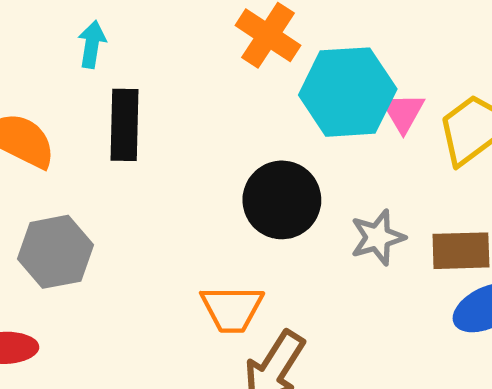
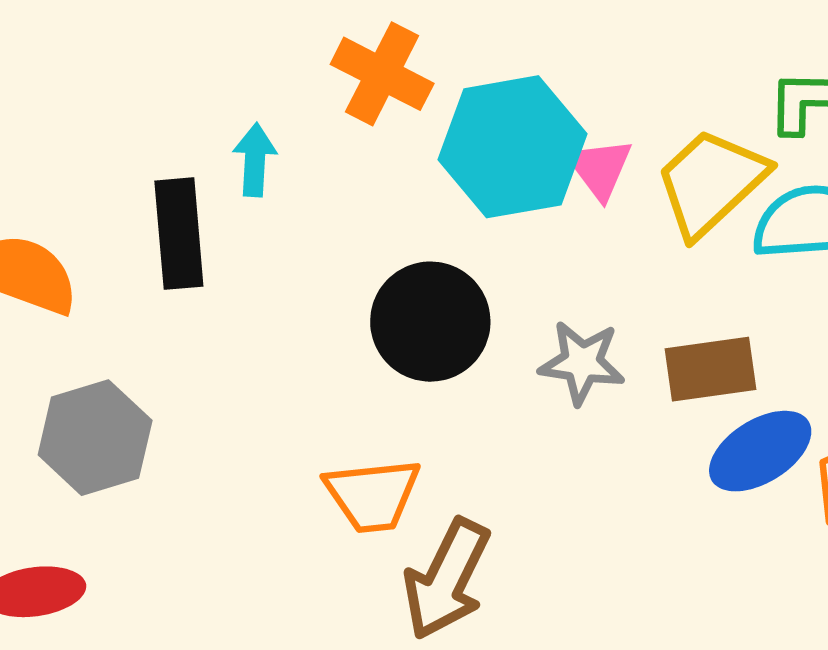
cyan arrow: (92, 44) -> (255, 160), moved
gray star: (378, 237) -> (582, 363), turned 30

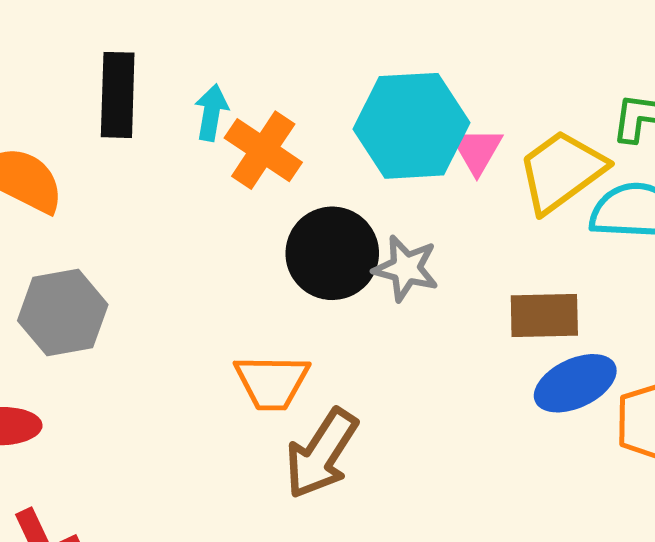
orange cross: (382, 74) -> (263, 150), moved
black rectangle: (179, 234) -> (118, 95), moved
gray star: (582, 363) -> (406, 268), moved

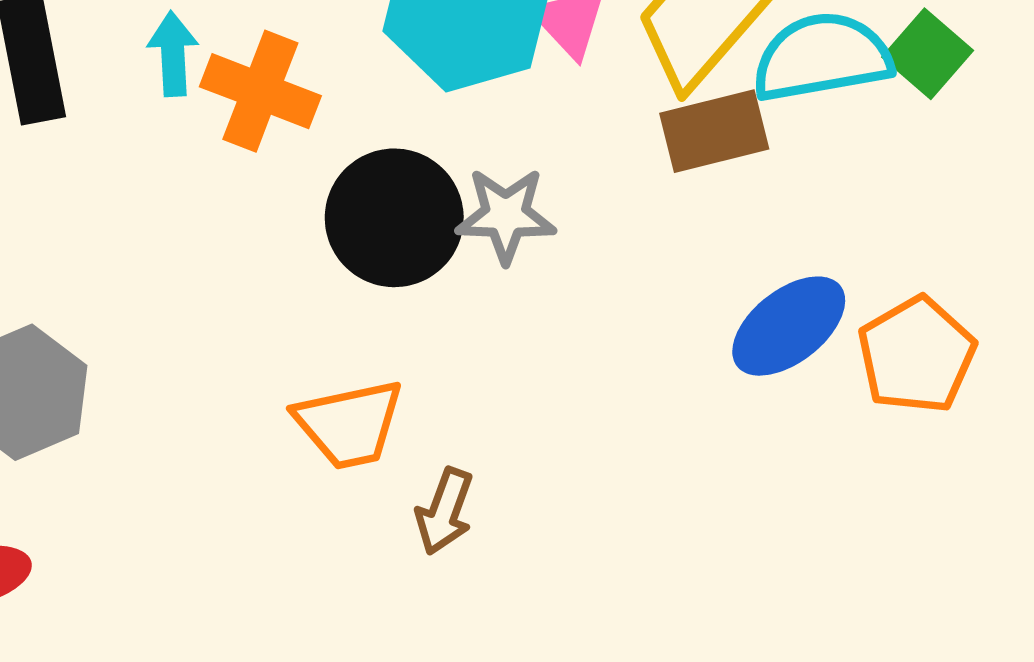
brown rectangle: (544, 315) -> (714, 131), moved
brown arrow: (321, 454) -> (445, 511), size x0.6

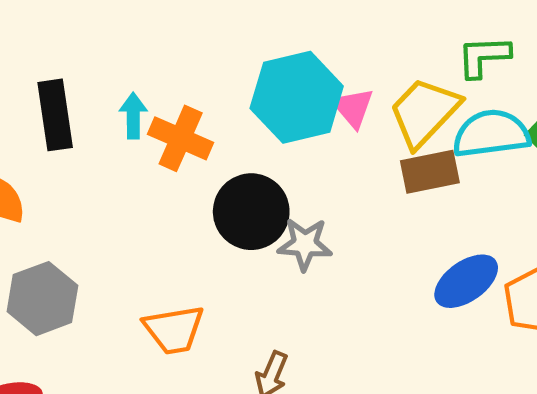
gray star: (506, 215) -> (305, 244), moved
orange trapezoid: (349, 424) -> (174, 330), moved

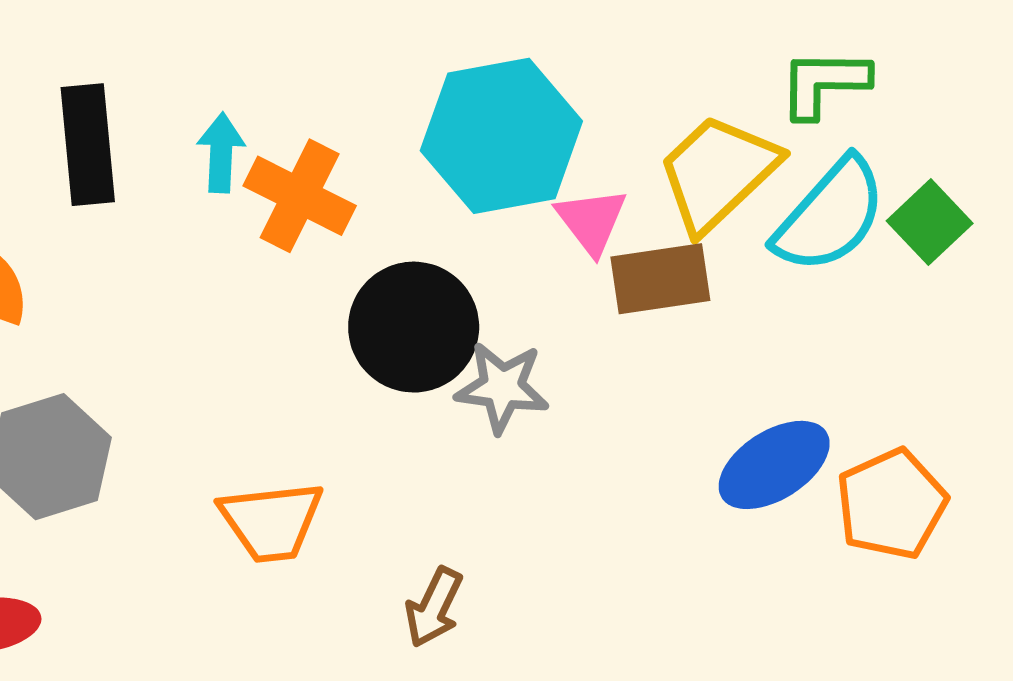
pink triangle: (353, 108) -> (591, 221), moved
cyan semicircle: (491, 134) -> (830, 216), turned 136
brown rectangle: (430, 172) -> (660, 279), moved

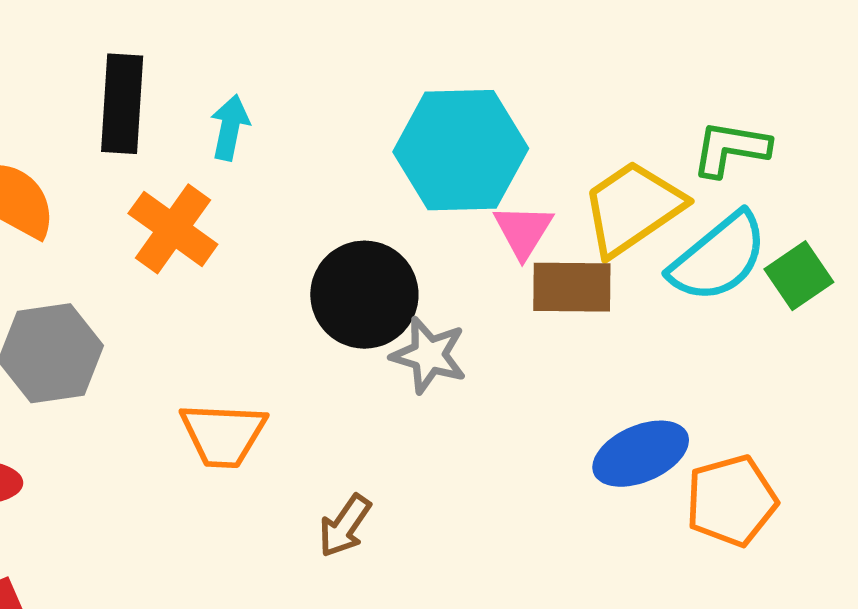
orange cross: (300, 196) -> (173, 229), moved

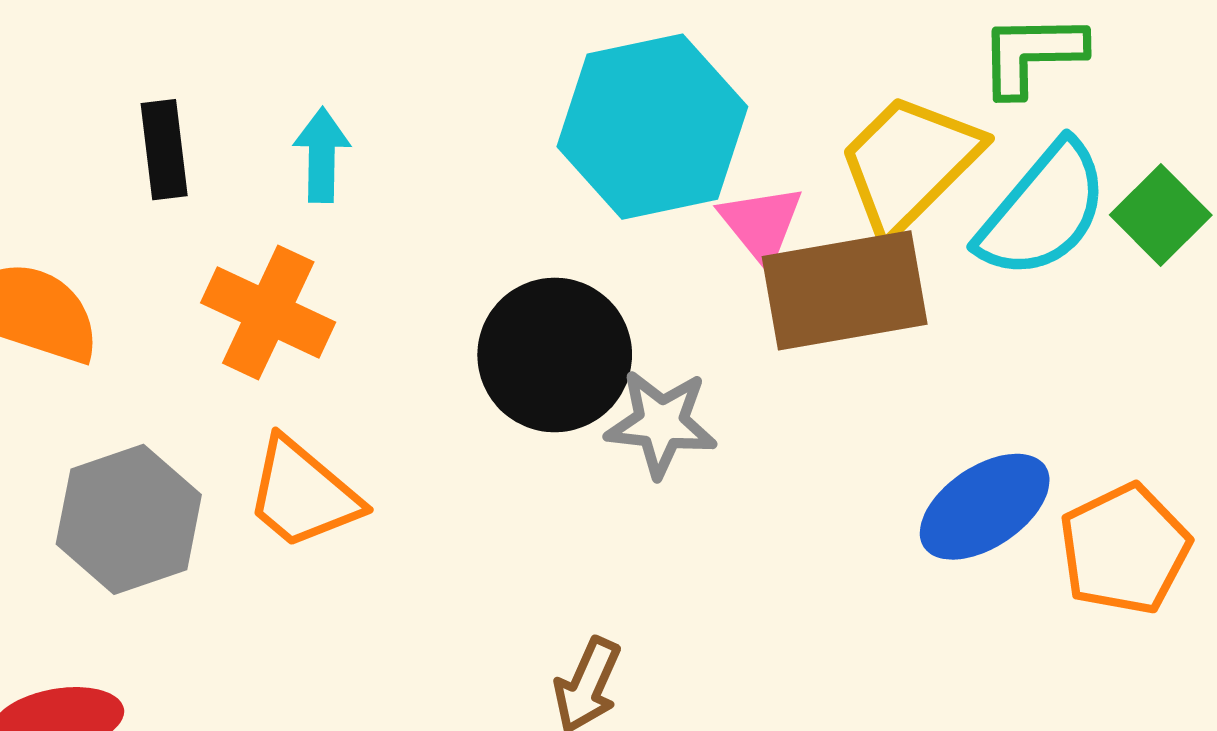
black rectangle: (122, 104) -> (164, 150), size x0.7
brown rectangle: (572, 287) -> (845, 290), size x1.4
orange trapezoid: (223, 435) -> (303, 494), moved, turned 48

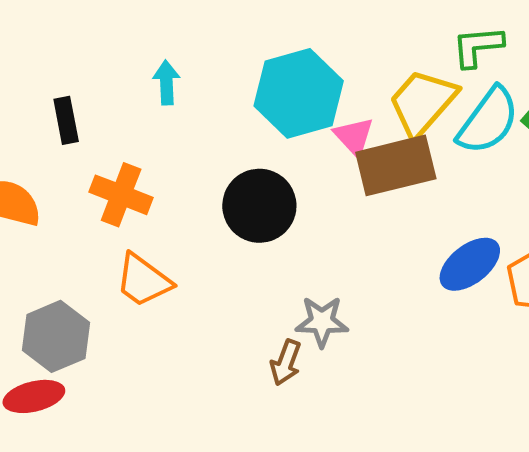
cyan arrow: (322, 155) -> (166, 83), moved
gray star: (661, 423) -> (322, 322), moved
gray hexagon: (129, 519) -> (56, 336), moved

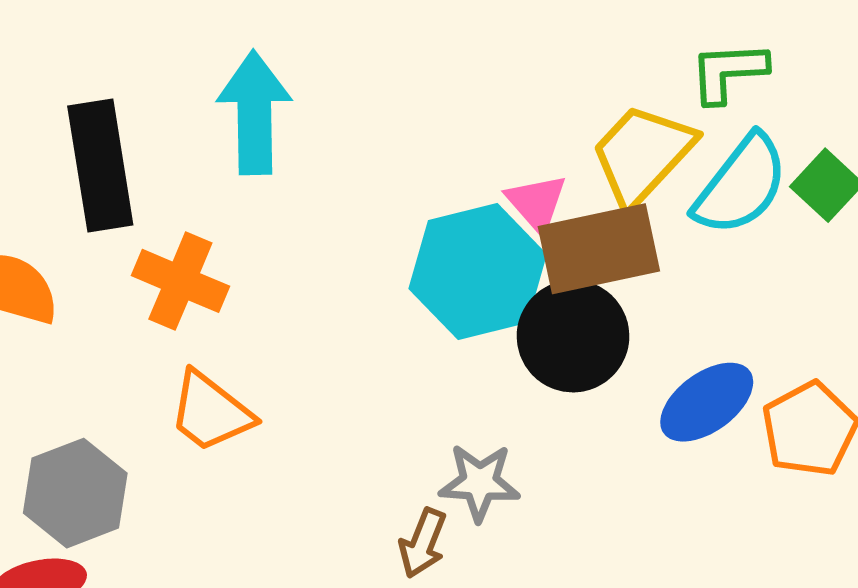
cyan arrow: (166, 83) -> (254, 113), size x1.8
cyan hexagon: (299, 93) -> (478, 271), moved
black rectangle: (66, 120) -> (100, 165), size x1.8
black circle: (259, 206) -> (573, 336), moved

